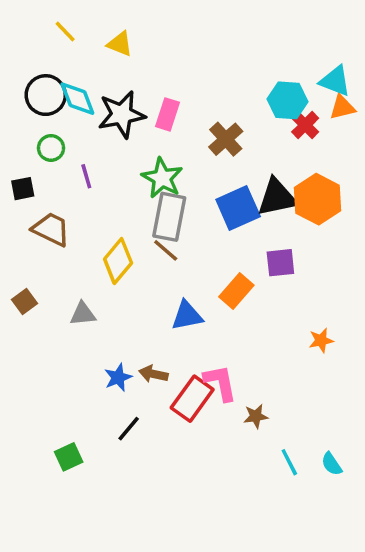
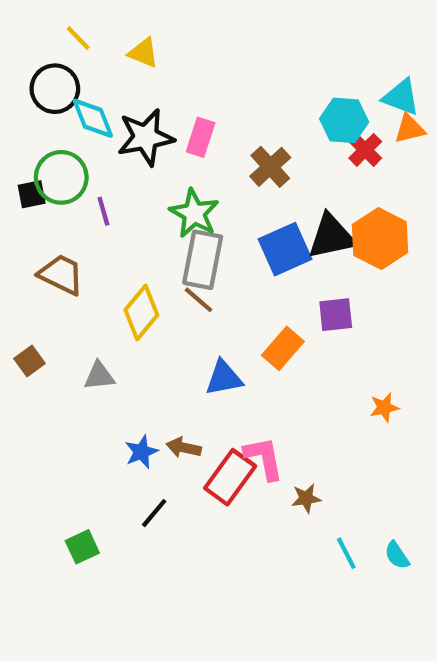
black circle: (46, 95) -> (55, 89), moved
green circle: (51, 148) -> (61, 177), size x1.6
black square: (23, 189) -> (32, 194), moved

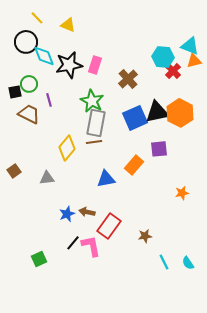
green circle: (61, 177) -> (29, 84), size x0.7
brown trapezoid: (61, 274) -> (29, 114), moved
brown line: (198, 300) -> (94, 142), turned -49
pink L-shape: (264, 458) -> (91, 246), moved

